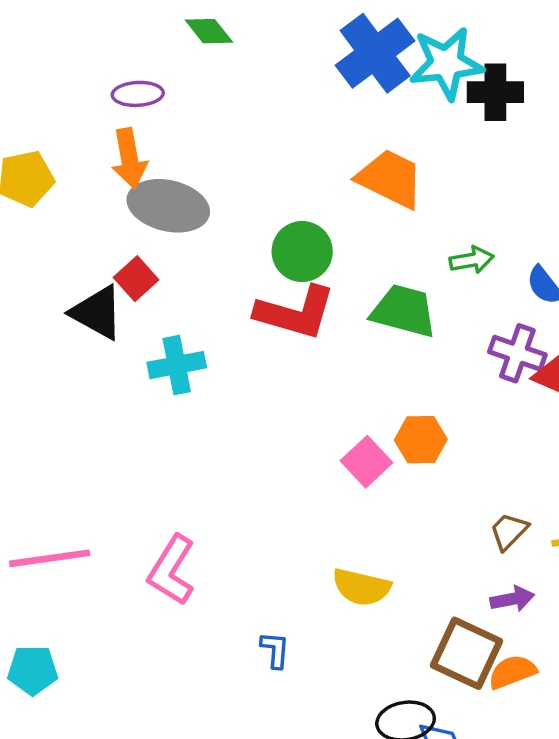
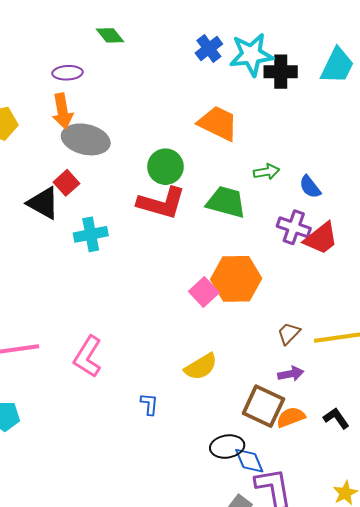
blue cross: (375, 53) -> (209, 48), size x0.6
orange hexagon: (421, 440) -> (236, 279), size x1.6
yellow semicircle: (361, 587) -> (201, 367), turned -44

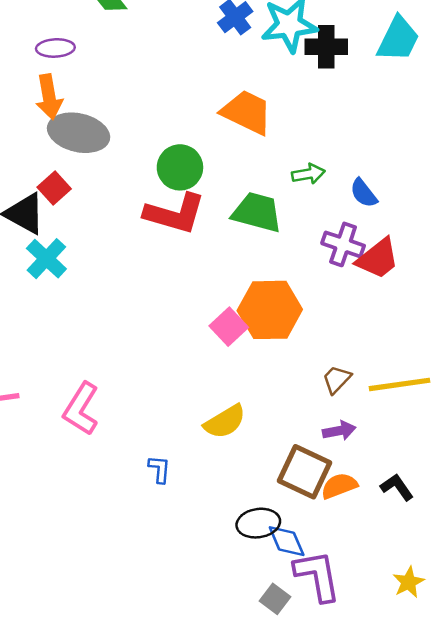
cyan cross: (91, 234) -> (46, 259), moved, turned -36

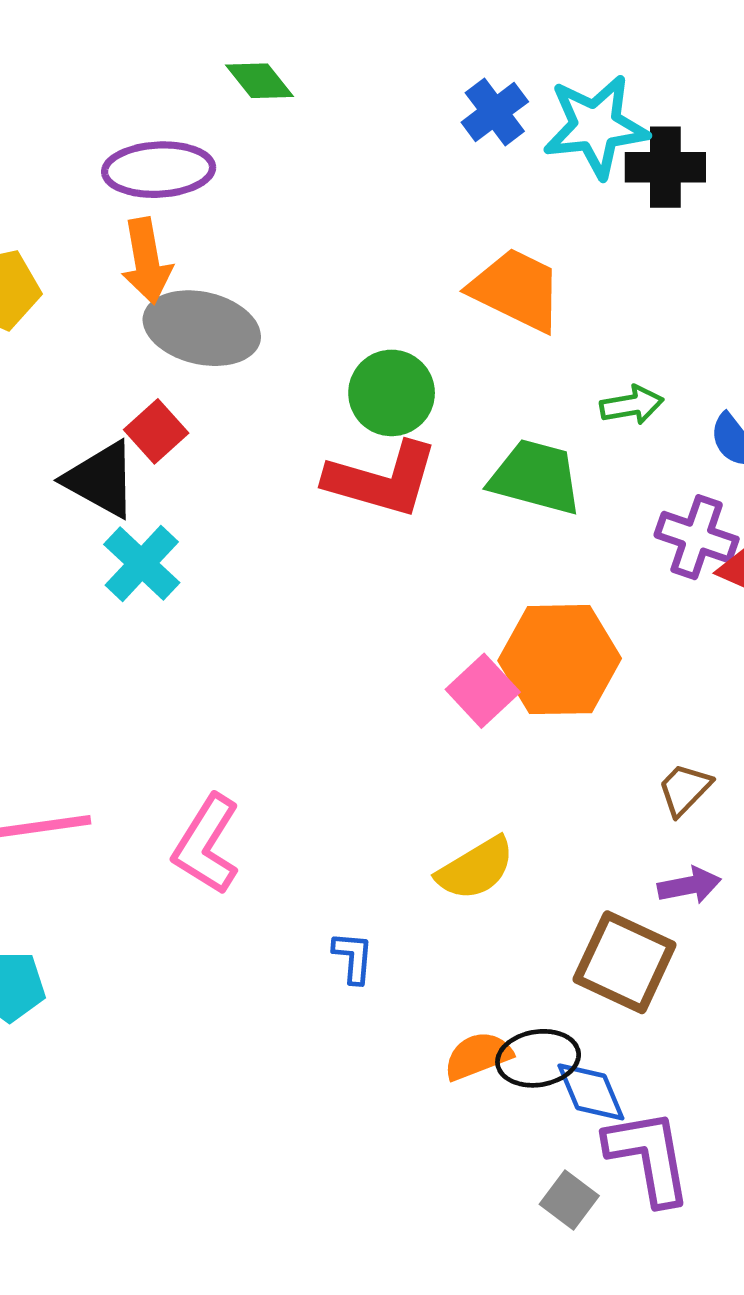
purple ellipse: (55, 48) -> (159, 170), size x1.5
orange semicircle: (339, 486) -> (478, 1056), moved

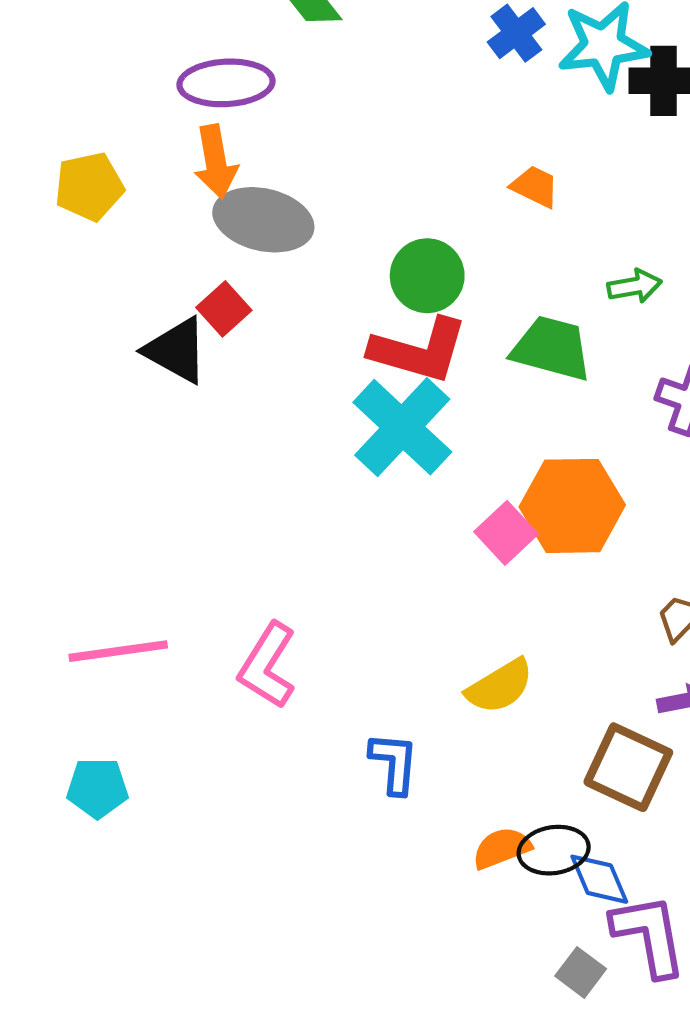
orange trapezoid: (516, 290) -> (535, 187), size x0.6
cyan cross: (142, 564) -> (402, 427), moved, size x1.5
blue L-shape: (353, 957) -> (394, 763), size x1.4

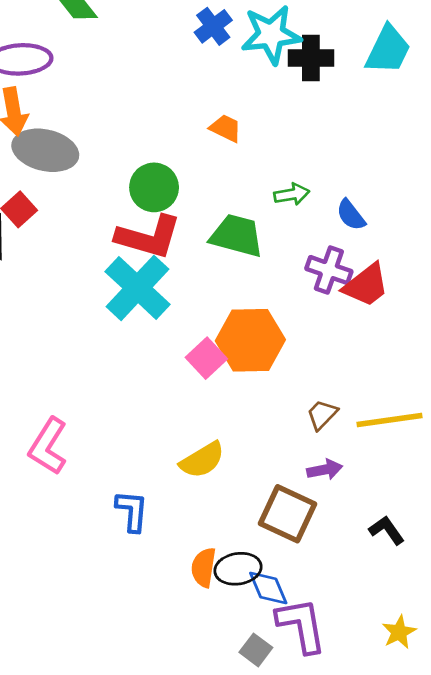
orange semicircle: (502, 848) -> (204, 567), turned -60

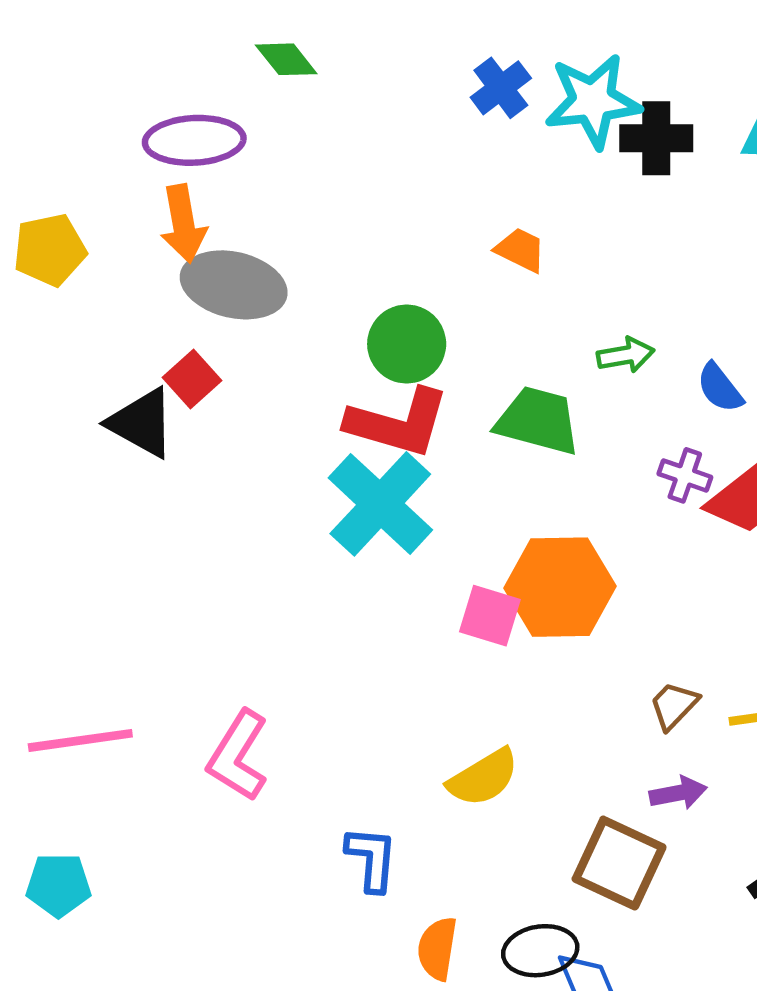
purple cross: (329, 270) -> (685, 475), size x0.7
pink square: (206, 358) -> (490, 616), turned -30
orange semicircle: (204, 567) -> (437, 948), moved

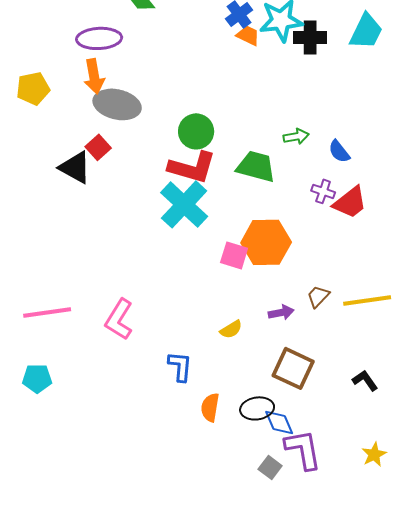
orange trapezoid: (521, 250) -> (248, 35), moved
yellow semicircle: (483, 778) -> (231, 329), size x0.7
purple arrow: (678, 793) -> (281, 312), moved

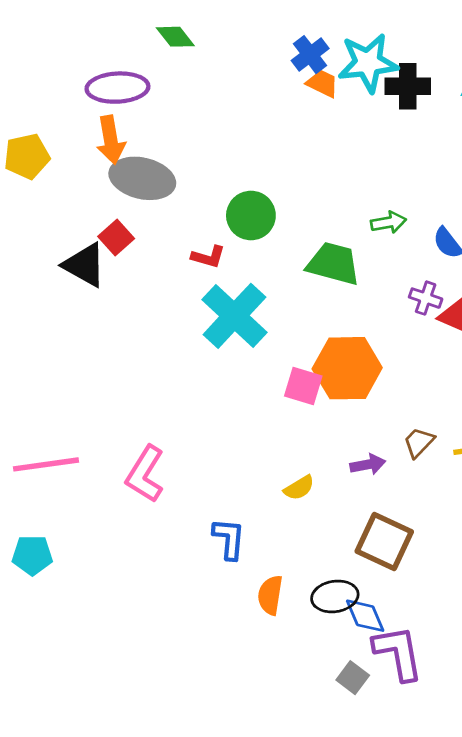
red L-shape: (192, 167) -> (208, 257), moved, size x0.5

